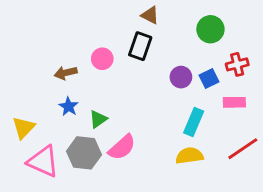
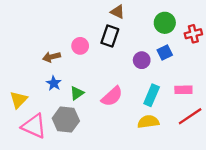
red cross: (237, 64) -> (193, 34), moved
blue square: (209, 78) -> (165, 52), moved
pink rectangle: (234, 102) -> (183, 90), moved
pink semicircle: (122, 147) -> (112, 96), moved

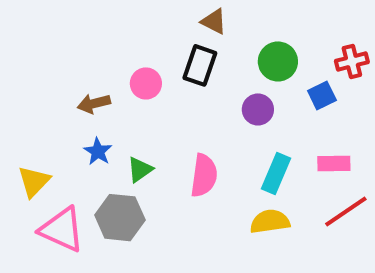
green circle: (165, 23) -> (278, 61), moved
blue square: (165, 52) -> (322, 95), moved
pink semicircle: (112, 96) -> (204, 176), turned -40

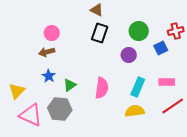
brown triangle: (214, 21) -> (97, 10), moved
pink circle: (146, 83) -> (52, 33), moved

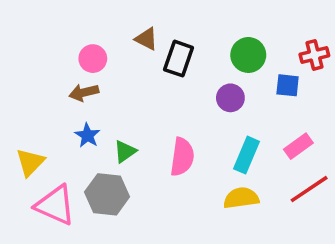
brown triangle: (97, 10) -> (146, 39), moved
blue square: (161, 48) -> (288, 85), turned 32
pink rectangle: (167, 82) -> (298, 146), turned -35

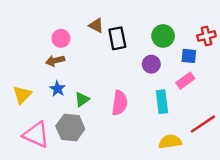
black rectangle: (179, 59) -> (117, 38), turned -30
pink rectangle: (298, 146) -> (185, 81), moved
cyan rectangle: (246, 155) -> (162, 102), turned -30
yellow triangle: (30, 162) -> (22, 95), moved
yellow semicircle: (241, 198) -> (170, 142), moved

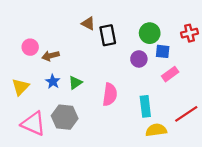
pink circle: (61, 38) -> (30, 47), moved
blue square: (189, 56) -> (163, 51), moved
green triangle: (82, 99) -> (75, 83), moved
cyan rectangle: (162, 102) -> (145, 106), moved

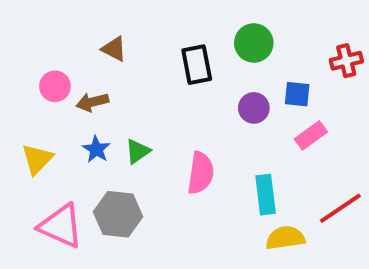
brown triangle: (88, 23) -> (114, 49), moved
green circle: (150, 33) -> (254, 43), moved

